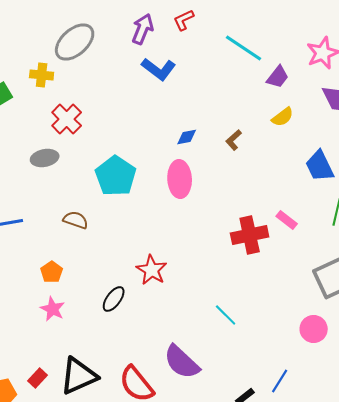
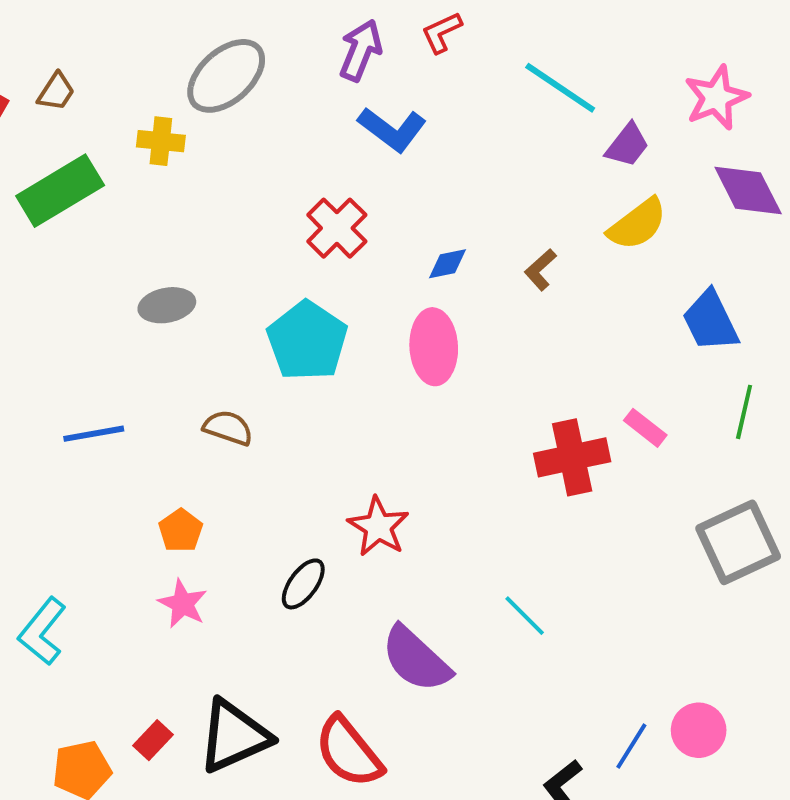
yellow semicircle: (283, 117) -> (637, 224), size x1.4
red cross: (67, 119) -> (337, 228), moved
pink circle: (314, 329) -> (699, 730), moved
purple semicircle: (182, 362) -> (416, 659), moved

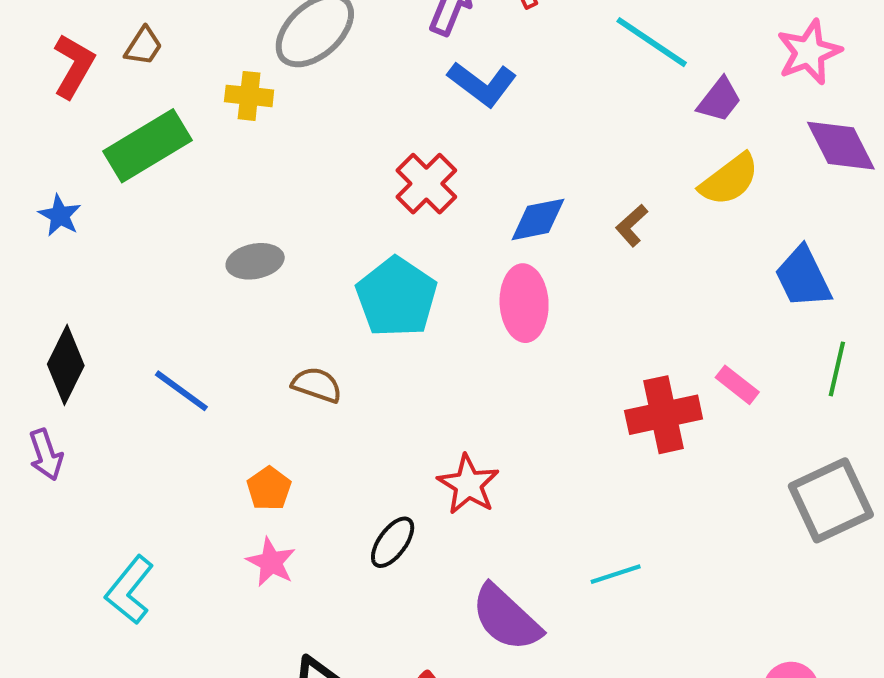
blue diamond: (448, 264) -> (538, 219), size x1.4
blue line: (94, 434) -> (181, 391), turned 46
cyan line: (525, 616) -> (616, 574), turned -63

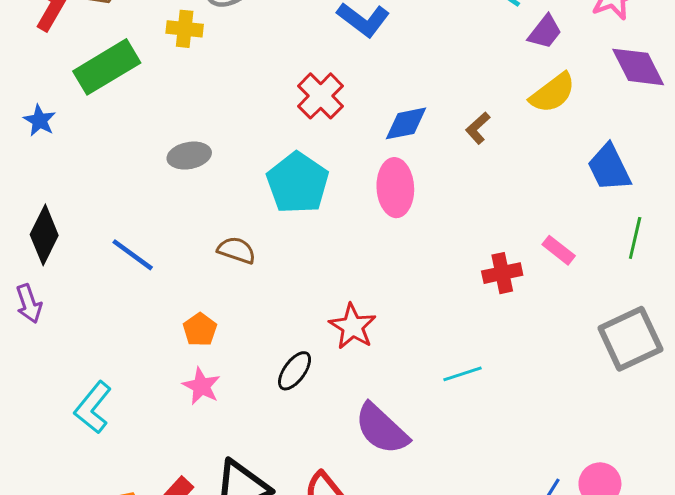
red cross: (664, 415) -> (502, 273), size x0.7
cyan line: (616, 574) -> (463, 374), moved

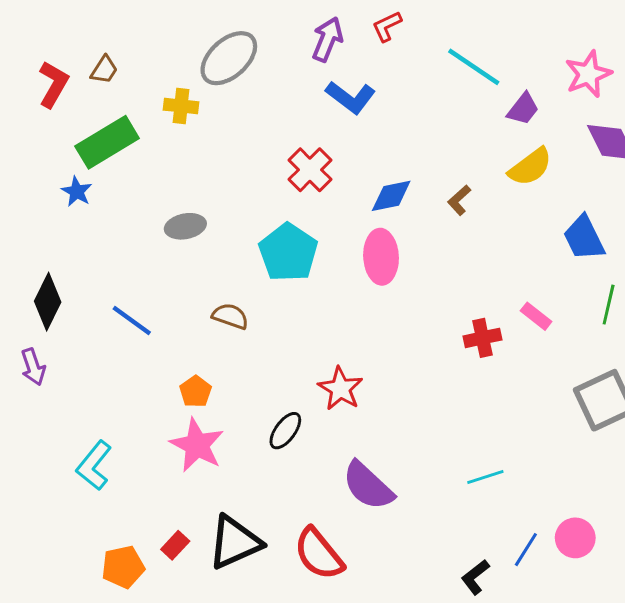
blue star: (40, 120) -> (77, 192), moved
cyan line: (463, 374) -> (485, 477), moved
pink star: (201, 386) -> (197, 445), size x1.5

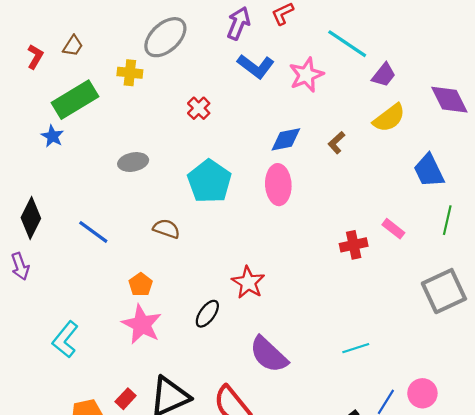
pink star: (588, 74) -> (306, 75), moved
red L-shape: (53, 84) -> (35, 57), size x0.7
red cross: (310, 170) -> (199, 108), moved, size x0.7

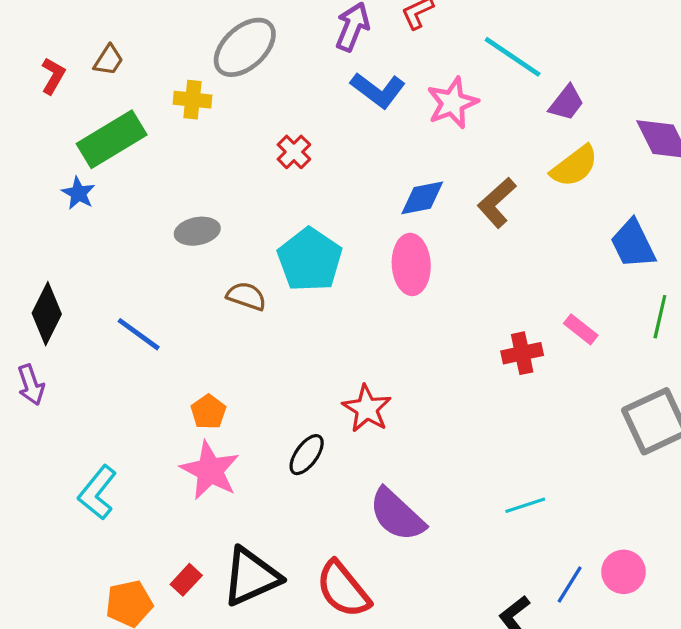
brown L-shape: (336, 143) -> (497, 203), size x1.5
brown semicircle: (166, 229) -> (246, 296), moved

